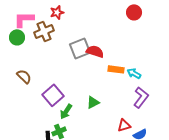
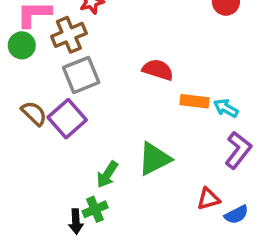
gray square: (80, 48) -> (81, 75), moved
purple square: (53, 95) -> (67, 119), moved
green triangle: (93, 102) -> (154, 159), size x1.5

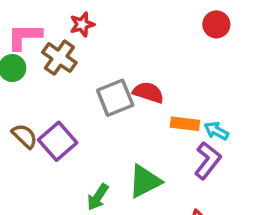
brown cross: (69, 35) -> (59, 58), turned -32
gray square: (81, 75) -> (115, 98), moved
purple L-shape: (238, 150) -> (208, 160), moved

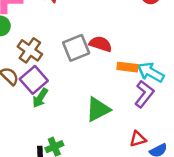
brown cross: (59, 58) -> (30, 50), moved
cyan arrow: (216, 131) -> (151, 72), size x1.5
green arrow: (98, 197) -> (40, 98), moved

